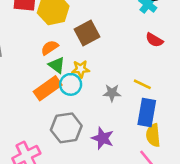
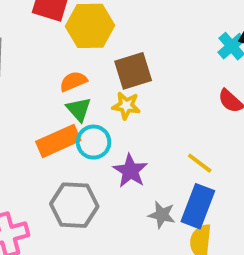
yellow star: (81, 69) -> (126, 106), moved
gray star: (112, 93) -> (162, 215), moved
purple star: (103, 138) -> (130, 171), moved

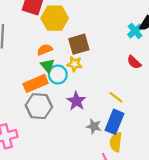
cyan circle: (94, 142) -> (58, 75), moved
gray hexagon: (74, 205) -> (39, 106), moved

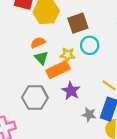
brown square: (79, 44) -> (78, 23), moved
cyan circle: (58, 75) -> (90, 45), moved
orange rectangle: (36, 83) -> (58, 70), moved

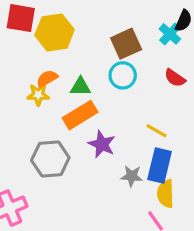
brown square: (78, 23) -> (126, 44), moved
yellow star: (68, 55) -> (38, 95), moved
green triangle: (41, 58) -> (80, 87), moved, turned -40

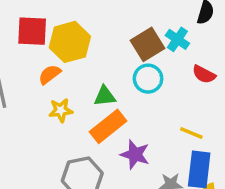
cyan cross: (170, 34) -> (177, 39), moved
orange semicircle: (47, 79) -> (50, 74), moved

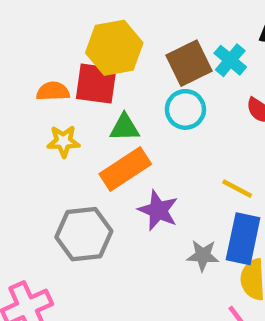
red square: (32, 31) -> (96, 84), moved
yellow hexagon: (70, 42) -> (114, 48), moved
orange semicircle: (50, 74) -> (53, 91), turned 30

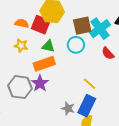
cyan cross: (230, 60) -> (100, 29), size x1.5
purple star: (158, 210) -> (40, 83), moved

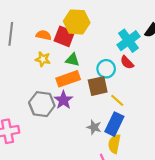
brown square: (82, 26) -> (98, 86), moved
cyan circle: (76, 45) -> (106, 69), moved
red semicircle: (108, 53) -> (127, 62), moved

